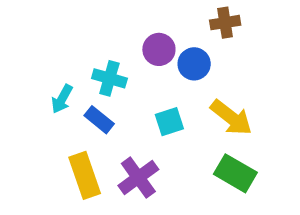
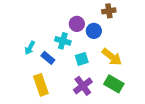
cyan cross: (109, 78) -> (63, 41), moved
purple cross: (138, 177) -> (83, 86), moved

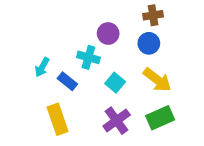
blue circle: (94, 31) -> (149, 43), moved
cyan square: (82, 59) -> (115, 83), turned -32
green rectangle: (114, 84) -> (160, 118), turned -54

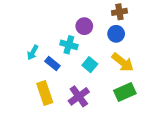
purple cross: (117, 121) -> (79, 96), moved

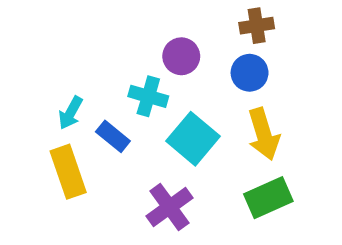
yellow arrow: (123, 62) -> (264, 134), turned 35
cyan square: (90, 65) -> (193, 139), size x1.5
yellow rectangle: (45, 93) -> (68, 172), moved

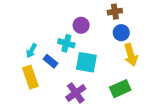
blue circle: (250, 73) -> (121, 33), moved
yellow arrow: (264, 134) -> (131, 55), moved
cyan square: (193, 139) -> (86, 62), turned -30

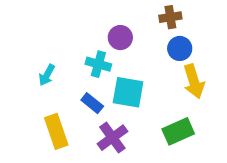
blue rectangle: (50, 61) -> (92, 103), moved
yellow rectangle: (30, 77) -> (56, 131), moved

